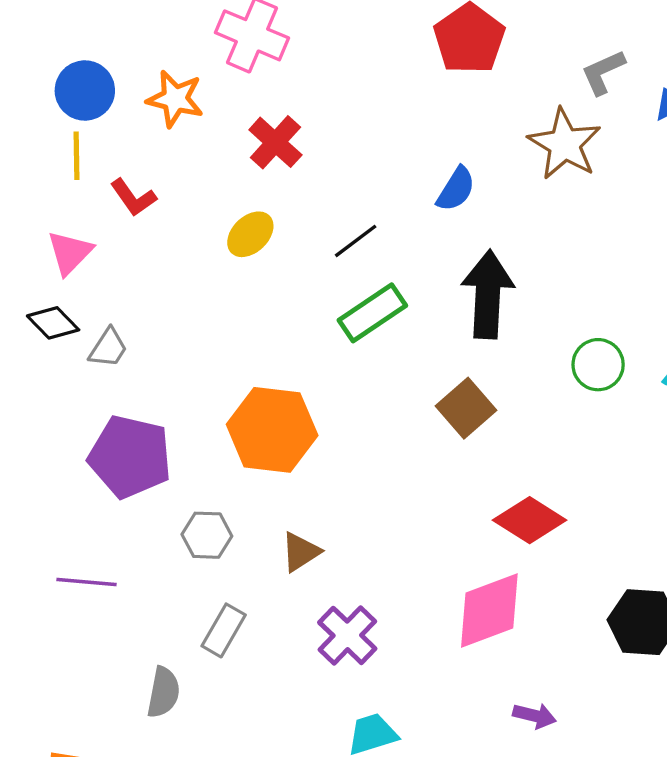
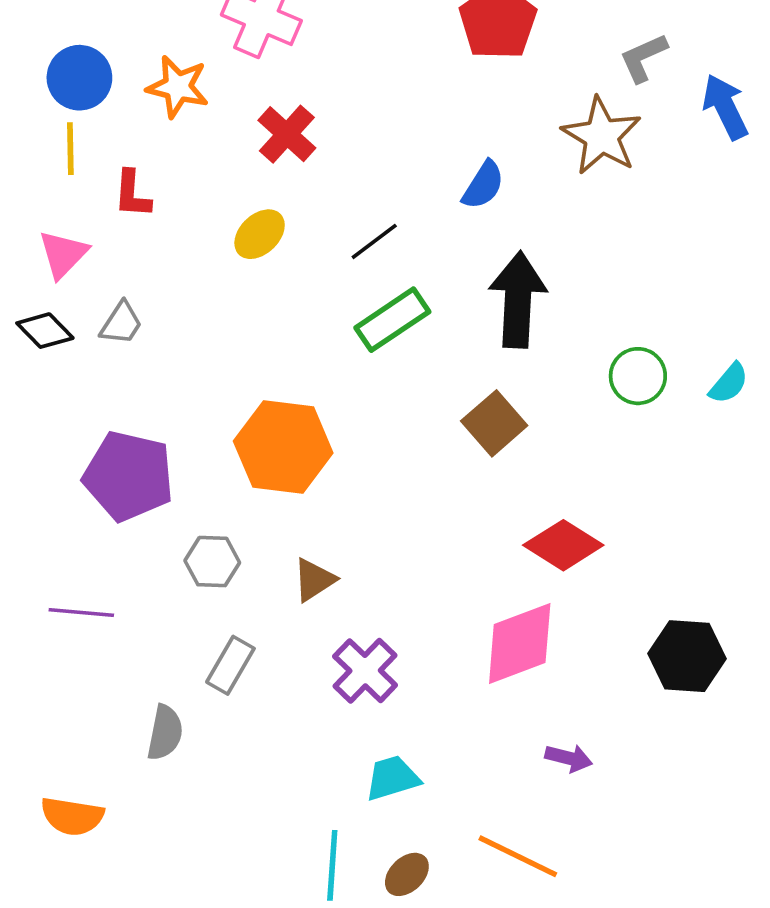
red L-shape: (133, 198) -> (132, 194), turned 39
gray trapezoid: (108, 348) -> (121, 323), moved

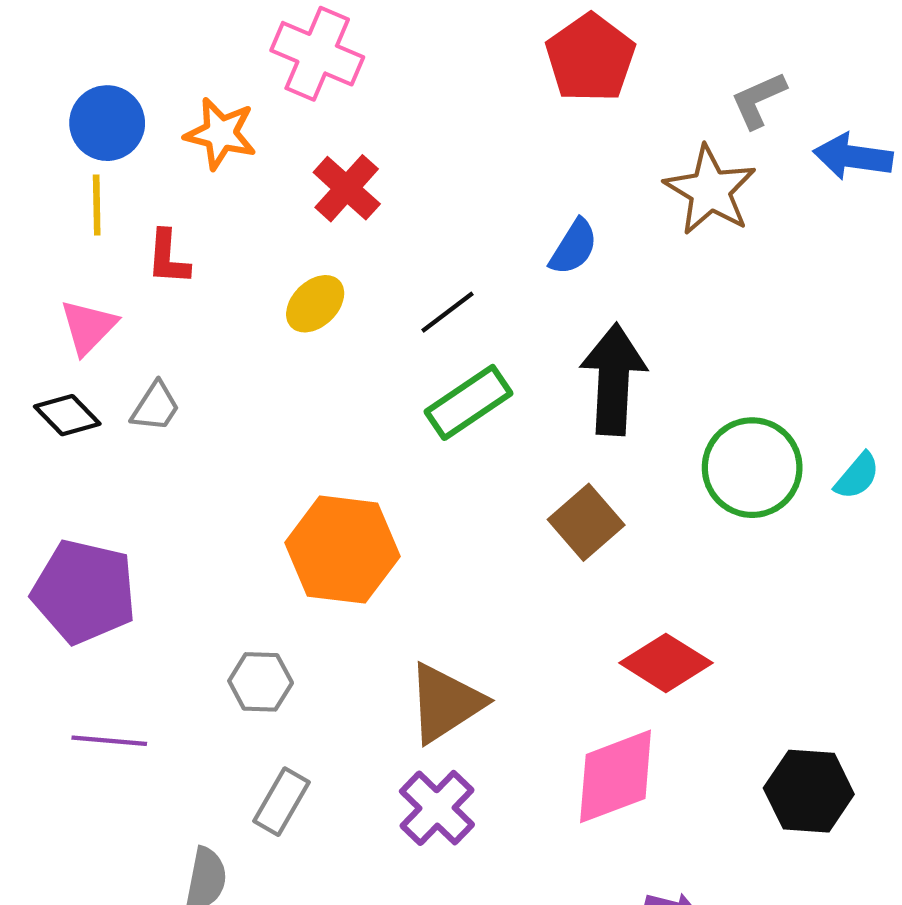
blue arrow: (725, 107) -> (853, 157), turned -56
green circle: (638, 376) -> (752, 468), size x1.5
purple pentagon: (129, 476) -> (84, 592), moved
brown triangle: (314, 580) -> (445, 703), moved, size x1.6

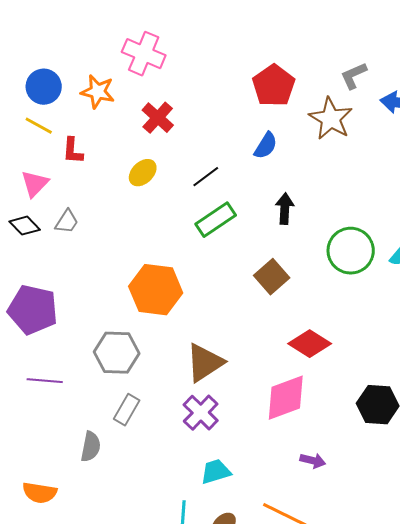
red pentagon: (590, 58) -> (274, 86), moved
yellow line: (97, 205) -> (39, 126), turned -60
black arrow: (613, 379) -> (285, 209), size x0.6
gray hexagon: (261, 682) -> (117, 353), size x1.5

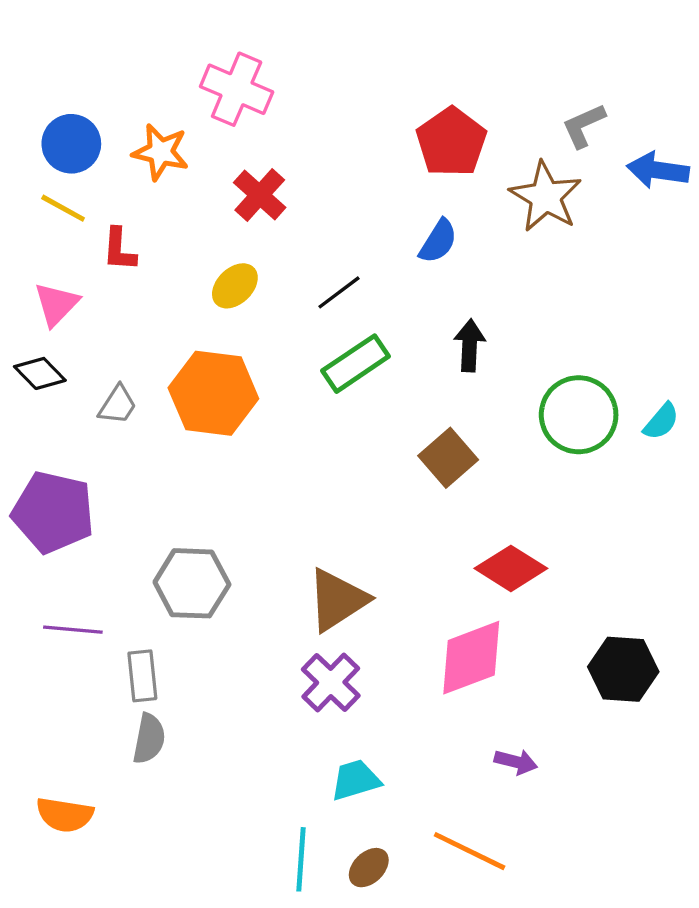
gray trapezoid: (67, 222) -> (118, 405), moved
orange hexagon: (156, 290) -> (213, 393), moved
gray rectangle: (127, 410) -> (142, 676), moved, turned -36

